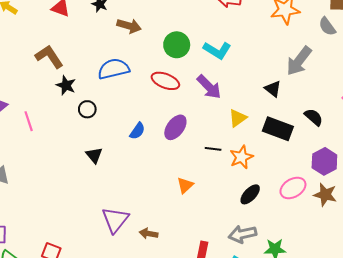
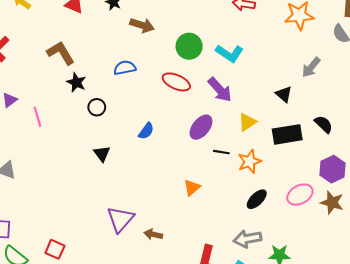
gray arrow: (299, 61) -> (311, 67), size x0.7
blue semicircle: (114, 69) -> (125, 68), size x0.7
purple ellipse: (175, 127) -> (201, 127), moved
black rectangle: (278, 129) -> (287, 134), turned -32

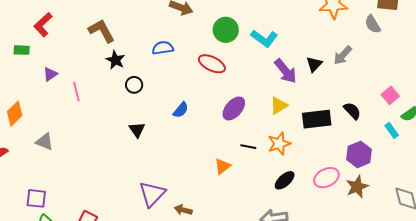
purple arrow: (220, 90) -> (286, 71), moved
black triangle: (284, 94) -> (314, 64), moved, turned 30
black line: (221, 152) -> (248, 147), moved
brown star: (332, 202) -> (357, 187), turned 30

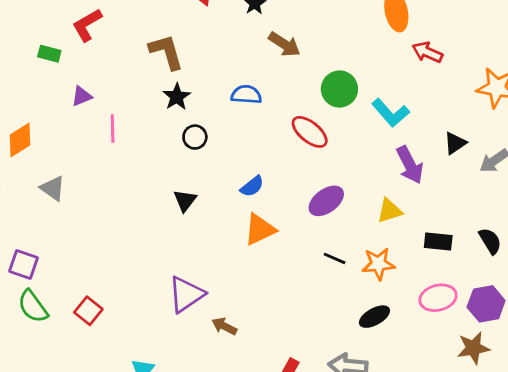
black triangle: (314, 64) -> (455, 143), moved
black rectangle: (317, 119) -> (438, 241), size x0.7
orange triangle: (223, 166) -> (260, 229), moved, size x1.4
pink ellipse: (326, 178) -> (438, 298), moved

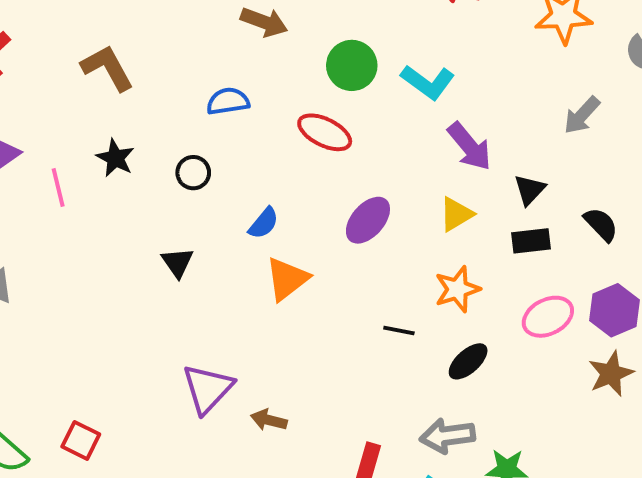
black star: (177, 97) -> (115, 158), moved
black circle: (195, 137) -> (193, 173), moved
black triangle: (455, 143) -> (530, 190), moved
black line: (335, 258) -> (399, 331), moved

